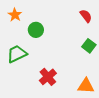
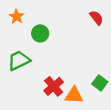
green square: (89, 46) -> (100, 83), moved
orange triangle: (86, 86) -> (74, 95), moved

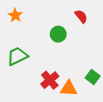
red semicircle: (96, 18) -> (81, 16), moved
green circle: (40, 33) -> (58, 34), moved

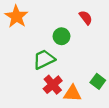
orange star: (15, 15) -> (16, 16), size x1.5
green trapezoid: (17, 56) -> (44, 59), moved

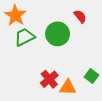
green circle: (62, 36) -> (58, 34), size x1.5
green trapezoid: (44, 59) -> (25, 37), moved

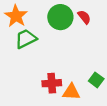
green circle: (58, 34) -> (60, 17), moved
red cross: (49, 79) -> (52, 83), turned 36

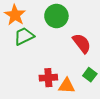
red semicircle: (84, 17) -> (82, 43), moved, size x1.5

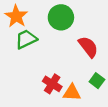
red cross: (48, 78) -> (52, 84), turned 36

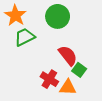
red semicircle: (88, 47) -> (68, 55), moved
green square: (97, 81) -> (79, 70), moved

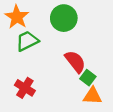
red cross: (49, 79) -> (25, 88), moved
orange triangle: (68, 87) -> (92, 96), moved

